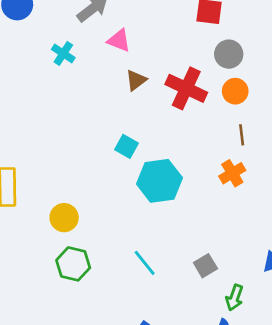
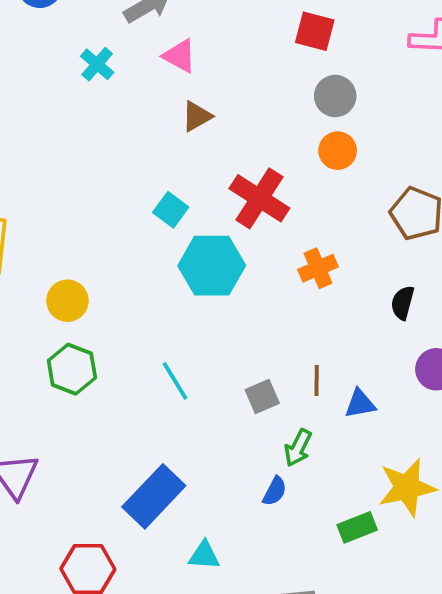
red cross: (186, 88) -> (259, 198), moved
brown line: (242, 135) -> (317, 380), moved

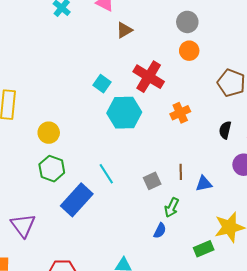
brown triangle: (197, 116) -> (124, 30), moved
blue rectangle: (154, 496) -> (77, 200), moved

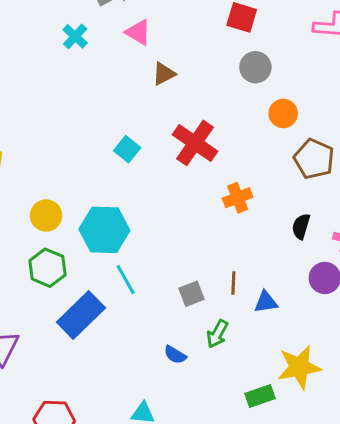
orange circle: (189, 51) -> (283, 113), moved
cyan hexagon: (124, 113) -> (104, 230), moved
blue semicircle: (160, 231) -> (175, 355), moved, turned 91

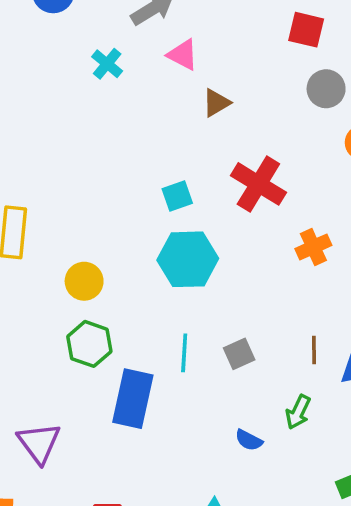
cyan square: (127, 149) -> (177, 196), turned 35
cyan hexagon: (104, 230) -> (188, 259), moved
cyan line: (126, 280) -> (184, 353), turned 36
gray square: (191, 294) -> (239, 354), moved
blue rectangle: (81, 315) -> (133, 399), turned -30

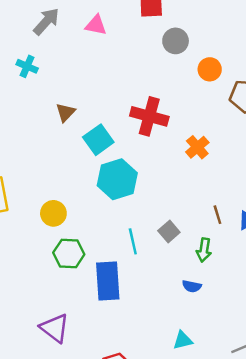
pink triangle: (183, 55) -> (96, 25), moved
brown triangle: (216, 103) -> (65, 112), moved
cyan square: (177, 196) -> (98, 140), size x1.4
green arrow: (298, 412) -> (204, 250), moved

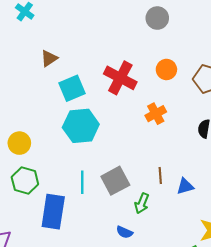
orange circle: (210, 69) -> (166, 69), moved
gray square: (169, 231) -> (115, 181), size x1.5

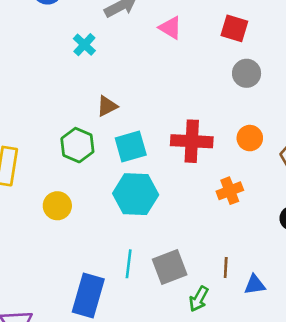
red cross: (120, 78) -> (192, 141), turned -32
green hexagon: (25, 181) -> (77, 145), moved

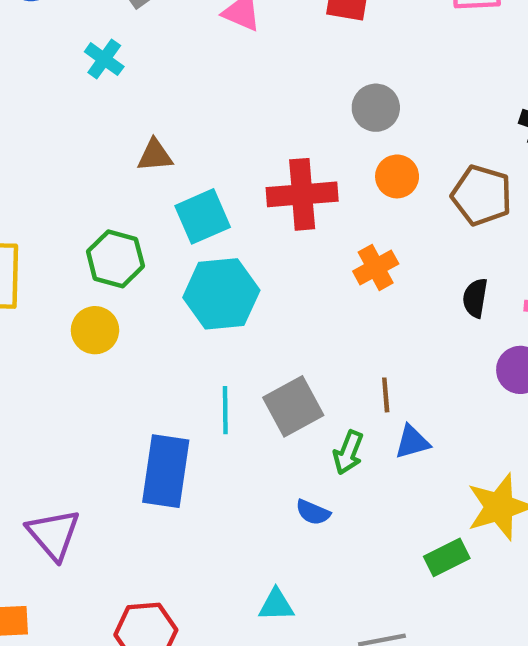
gray circle: (247, 73) -> (376, 108), moved
brown triangle: (107, 106) -> (155, 155), turned 30
green hexagon: (77, 145) -> (115, 259), moved
blue triangle: (255, 285) -> (412, 442), moved

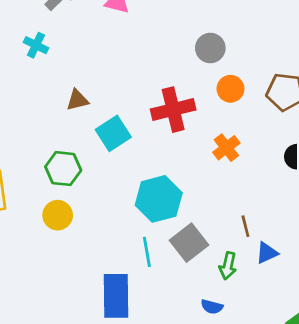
cyan hexagon: (221, 294) -> (159, 199), moved

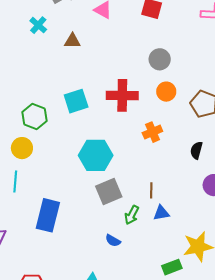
brown triangle: (77, 100) -> (72, 41), moved
cyan line: (147, 252) -> (15, 181), moved

